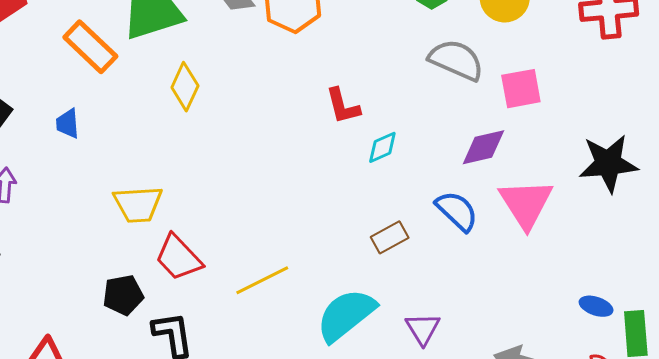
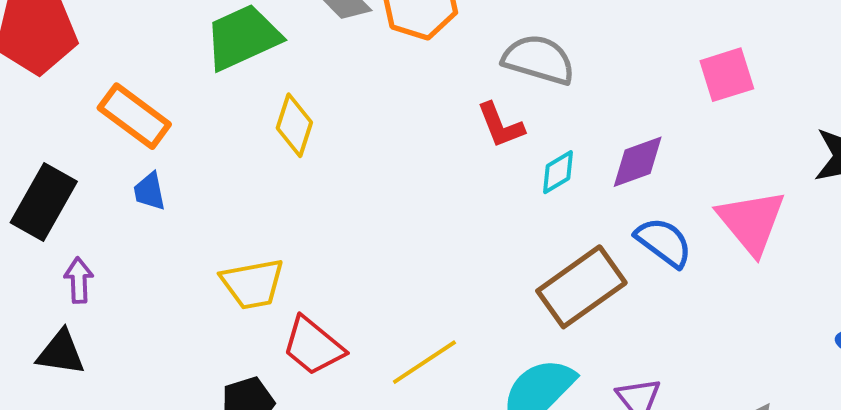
orange rectangle: (90, 47) -> (134, 116), moved
gray semicircle: (456, 60) -> (539, 60), moved
purple diamond: (483, 147) -> (638, 162), moved
brown rectangle: (390, 237) -> (581, 287), size x1.8

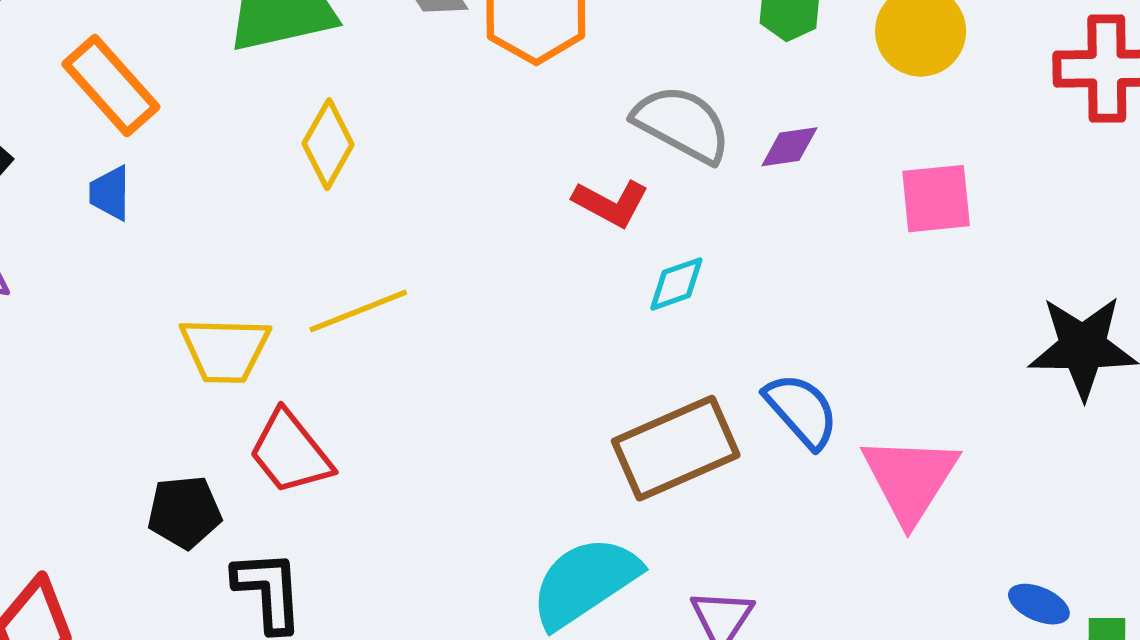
red L-shape: (500, 125) -> (611, 203), turned -52
purple diamond: (638, 162) -> (789, 147), moved, size x0.7
pink triangle: (751, 222) -> (910, 479), moved
yellow line: (424, 362) -> (358, 311), moved

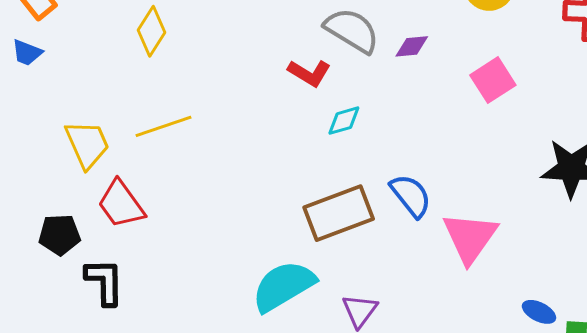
blue trapezoid: (110, 193) -> (27, 53), turned -72
pink square: (936, 199) -> (493, 80), turned -30
yellow trapezoid: (225, 350) -> (87, 144), turned -118

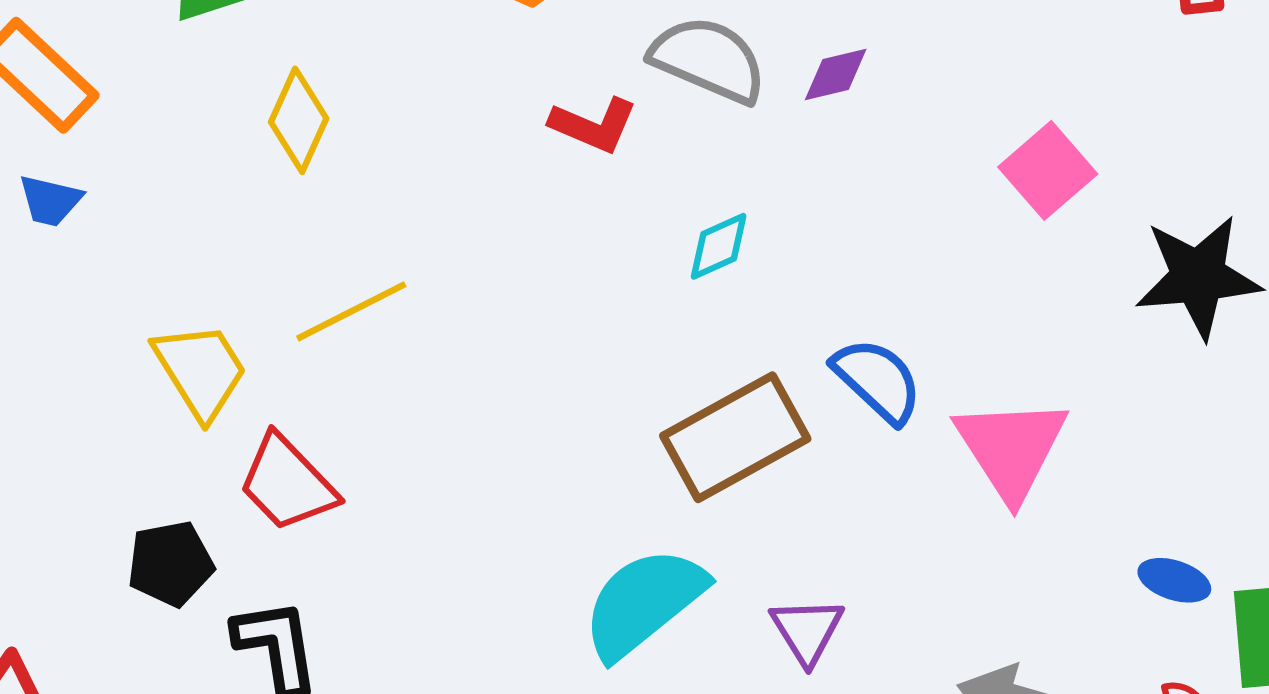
red L-shape: (309, 73) -> (594, 125), moved
pink square: (493, 80) -> (1048, 170), moved

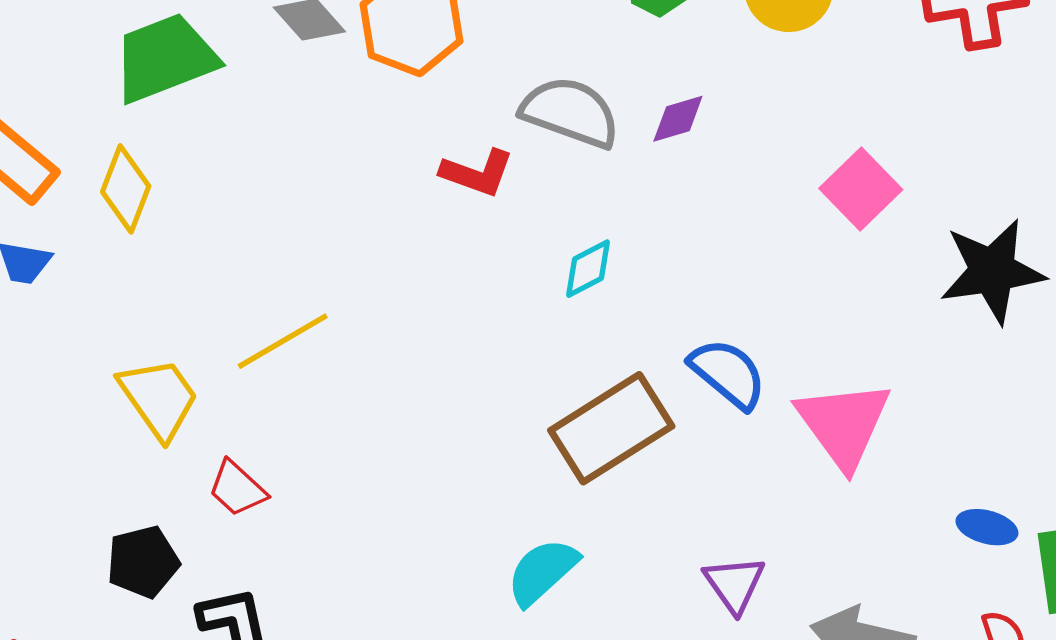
yellow diamond: (299, 120) -> (126, 189), moved
red trapezoid: (287, 483) -> (237, 489), size x0.7
cyan semicircle: (644, 603) -> (542, 572), size x0.7
purple triangle: (807, 631) -> (734, 584), moved

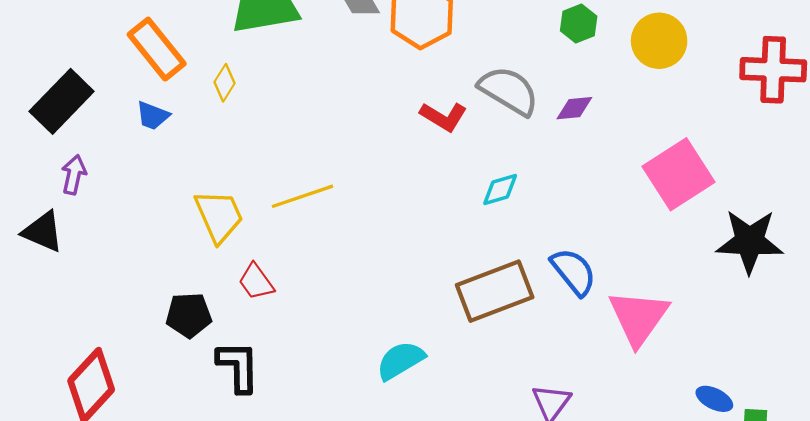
yellow diamond: (126, 189) -> (225, 83), size x0.7
pink square: (861, 189) -> (679, 174), size x1.4
cyan semicircle: (542, 572) -> (400, 360), moved

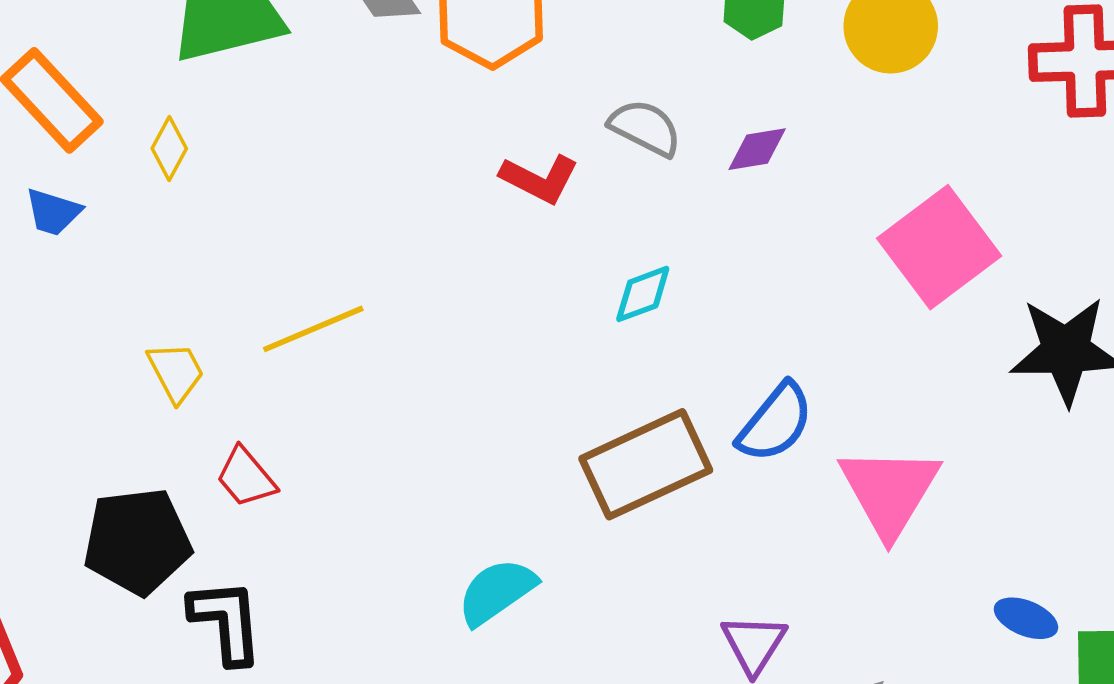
gray semicircle: (509, 91) -> (645, 128), size x0.7
yellow trapezoid: (219, 216) -> (176, 372), size x0.7
blue semicircle: (574, 272) -> (775, 423), turned 82
black pentagon: (189, 315) -> (137, 541), size x1.4

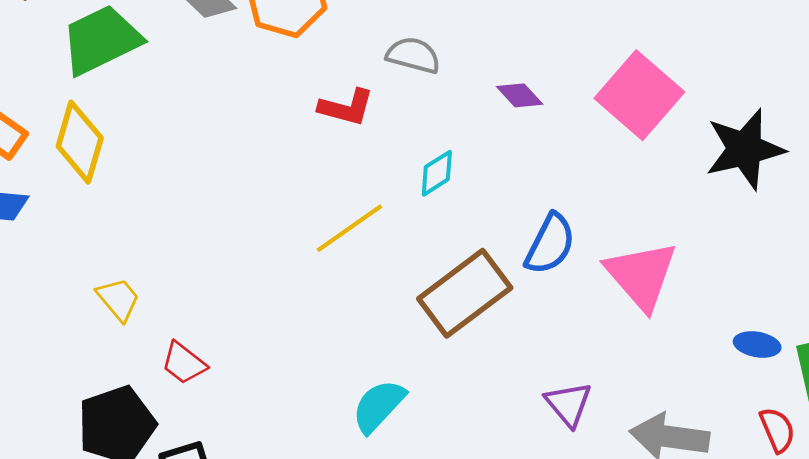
yellow diamond: (169, 148) -> (80, 142), size x1.8
purple diamond: (757, 149) -> (520, 95), moved, turned 69
yellow line: (313, 329) -> (349, 228), moved

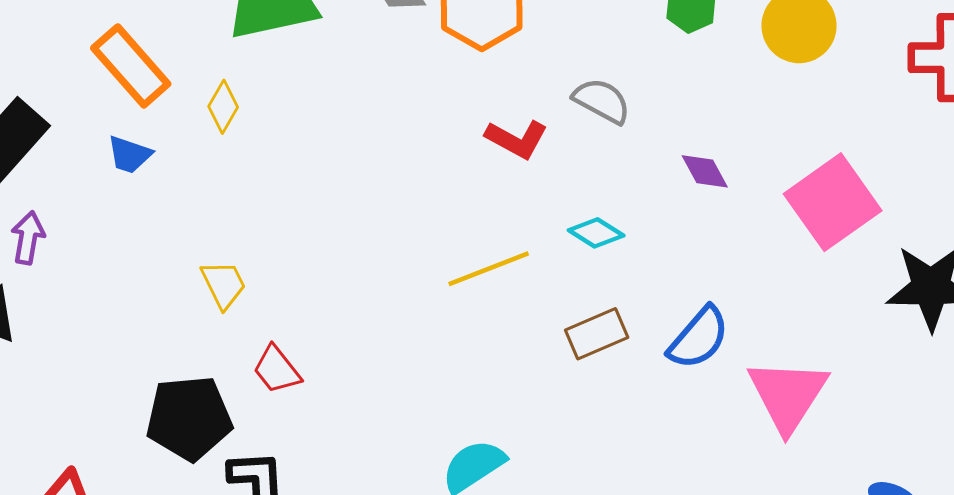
yellow diamond: (80, 142) -> (223, 107), size x0.6
cyan diamond: (437, 173) -> (596, 233), turned 51
brown rectangle: (465, 293) -> (597, 334), moved, size x0.6

